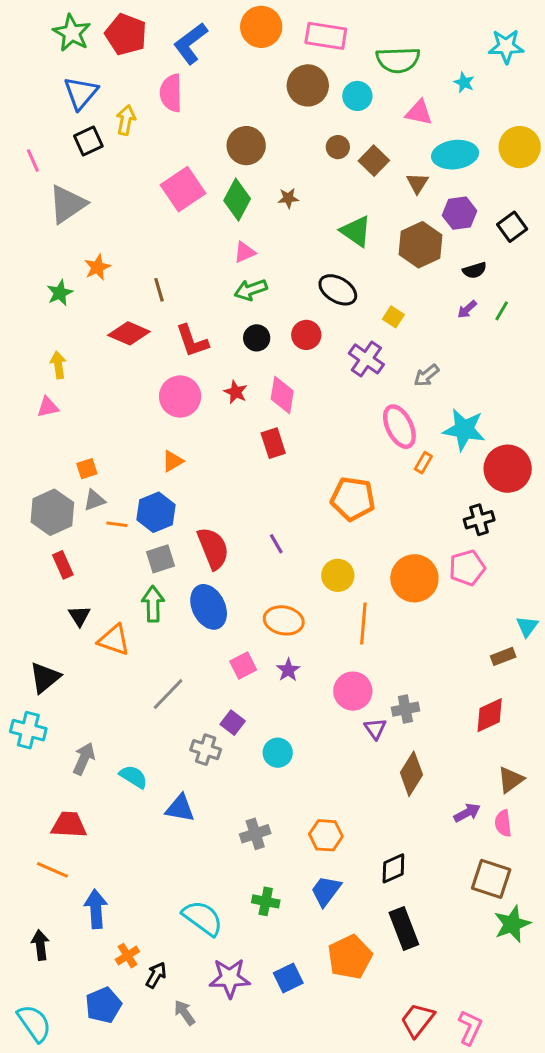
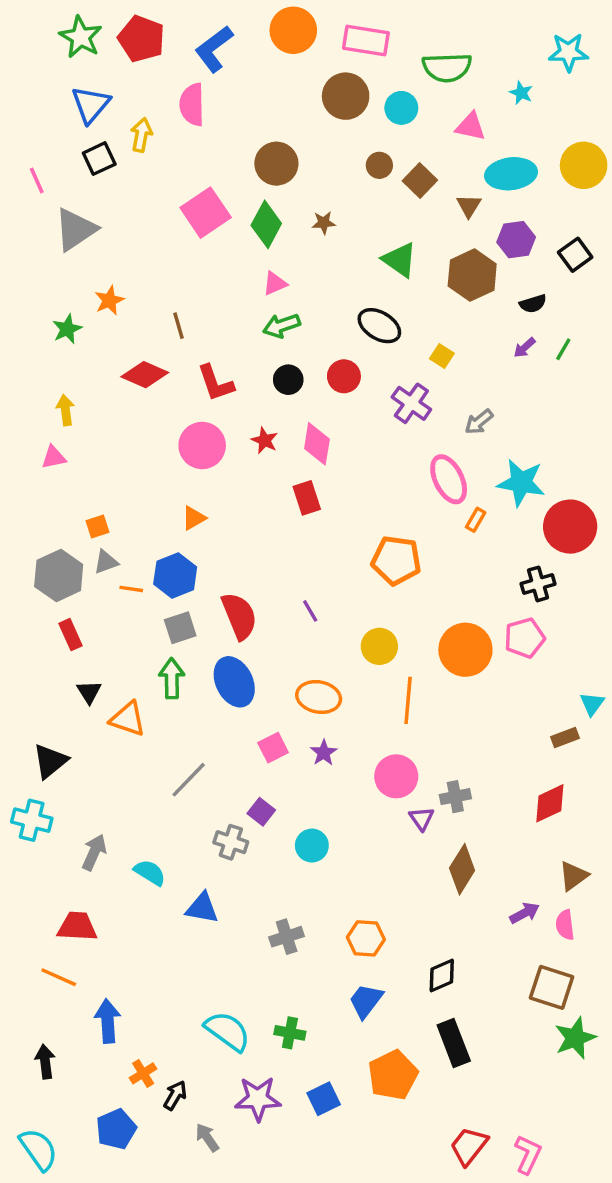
green cross: (266, 901) -> (290, 1033), moved

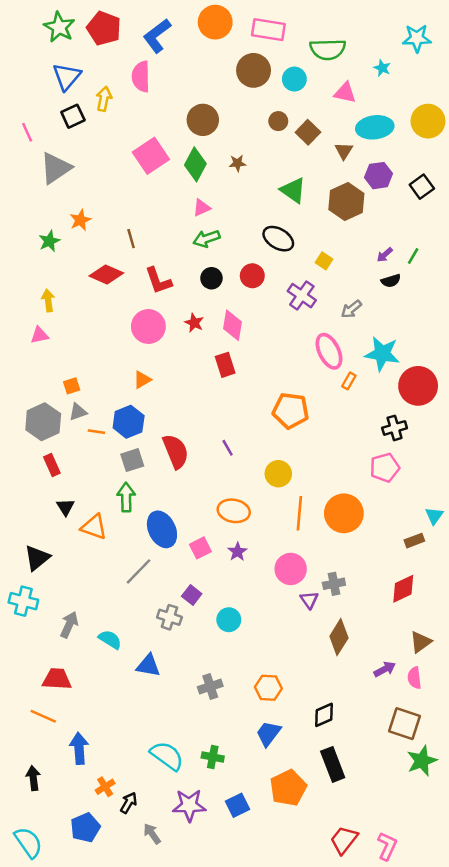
black semicircle: (533, 304) -> (391, 281), moved
orange circle: (465, 650) -> (344, 513), moved
blue ellipse: (234, 682) -> (162, 529), moved

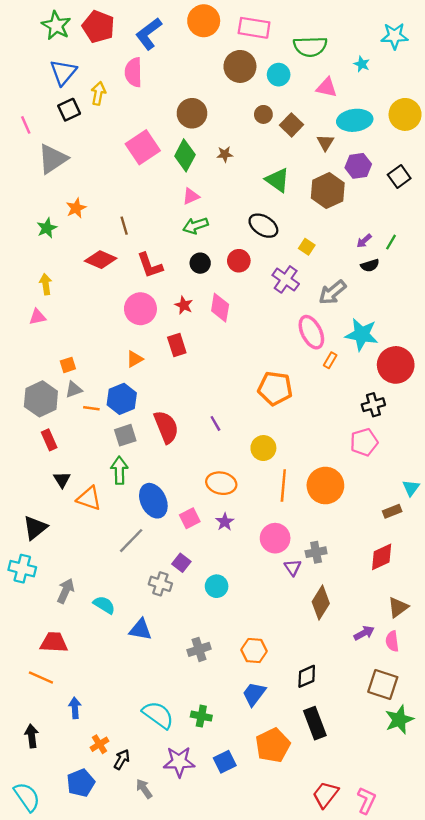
gray arrow: (351, 309) -> (332, 292), size x1.4
red rectangle: (225, 365) -> (177, 345), moved
blue arrow: (79, 748) -> (75, 708), size x0.7

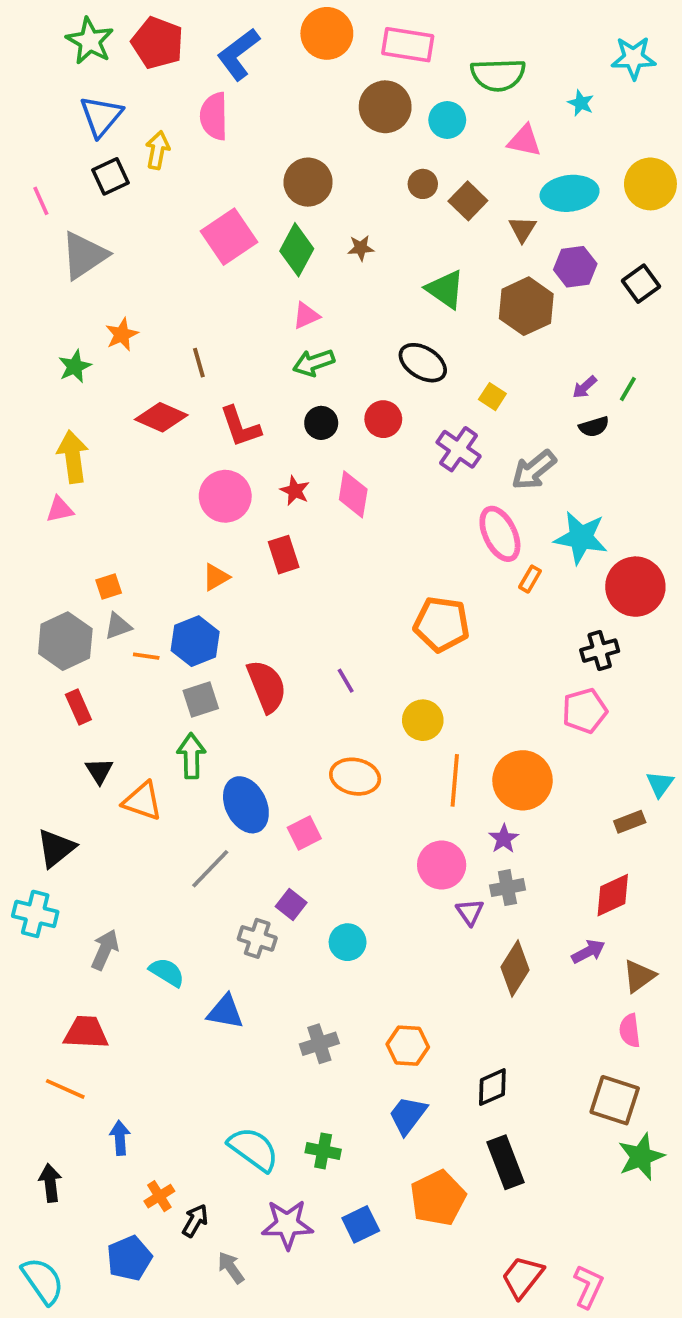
yellow arrow: (46, 284) -> (73, 457), size x1.5
purple star: (225, 522) -> (504, 839), moved
purple arrow: (364, 633) -> (588, 952), moved

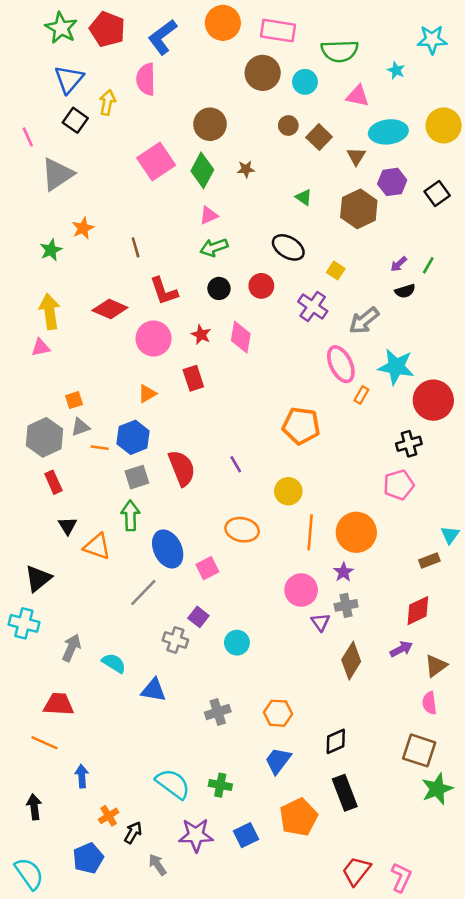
black square: (110, 176) -> (75, 120), turned -30
green triangle: (445, 289) -> (304, 197), size x0.6
red diamond: (161, 417) -> (110, 309), moved

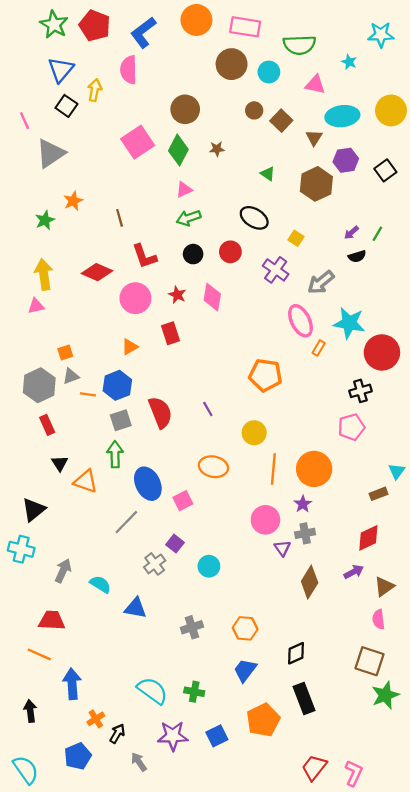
gray cross: (175, 640) -> (155, 564), turned 35
blue arrow: (82, 776) -> (72, 684), size x1.5

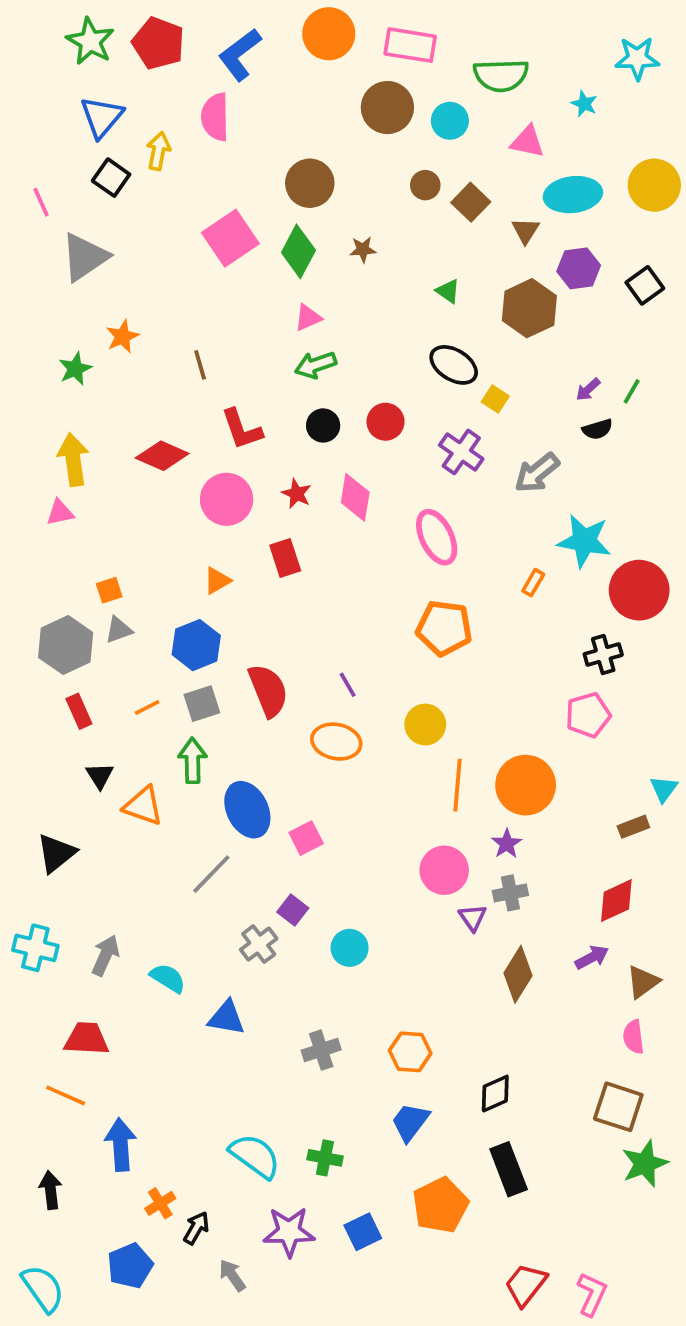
black ellipse: (254, 218) -> (454, 365), moved
pink ellipse: (301, 321) -> (437, 537), moved
orange line: (88, 394) -> (147, 707), moved, turned -35
orange ellipse: (213, 467) -> (336, 742), moved
cyan cross: (21, 549) -> (35, 948), moved

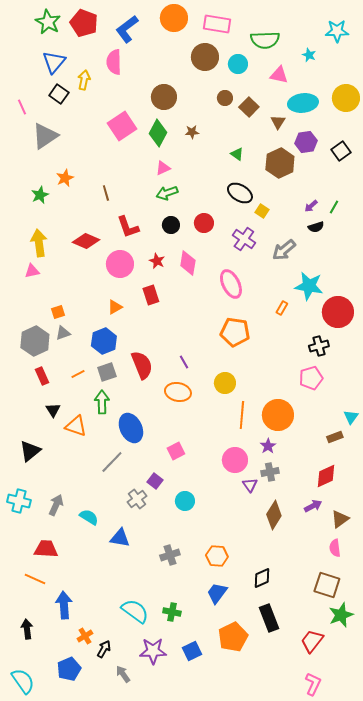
pink square: (306, 838) -> (176, 451), moved
red trapezoid: (526, 1285) -> (312, 641), moved

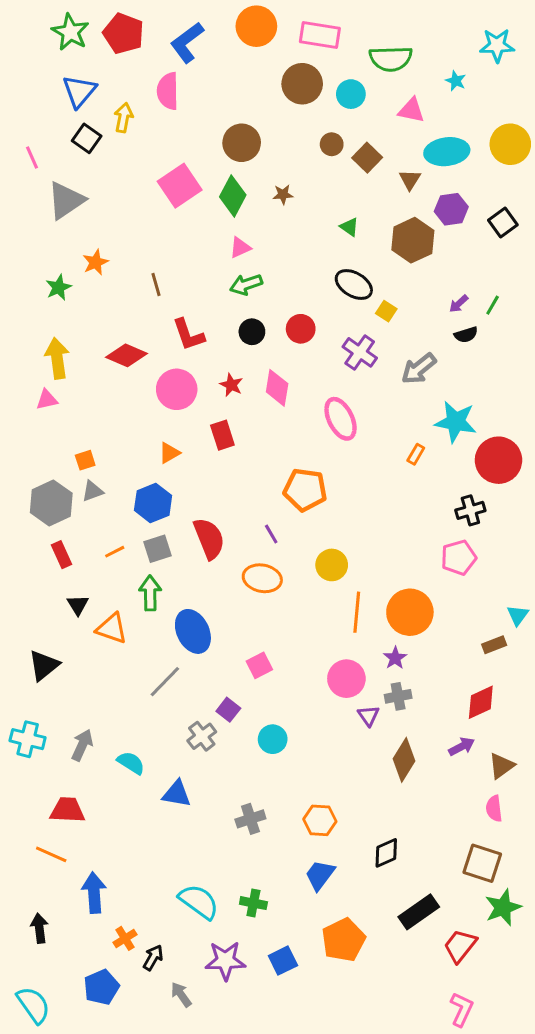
orange pentagon: (235, 332) -> (305, 490), moved
black rectangle: (269, 618) -> (419, 912), moved, turned 76

